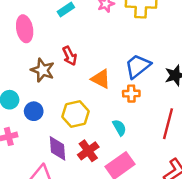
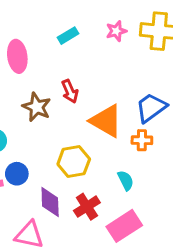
orange triangle: (101, 79) -> (106, 121), size x1.4
blue circle: (34, 111) -> (17, 174), moved

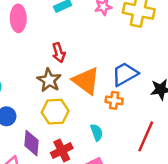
brown star: (37, 107) -> (49, 80), moved

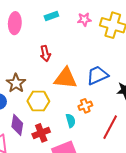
brown star: (49, 80) -> (16, 83), moved
orange triangle: (86, 81) -> (66, 78), turned -35
orange cross: (114, 100) -> (85, 106), moved, turned -32

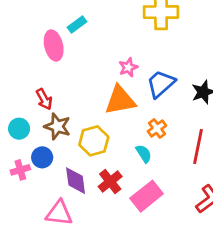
pink star: (84, 19) -> (128, 67), moved
pink ellipse: (15, 23) -> (54, 45), moved
red arrow: (45, 54) -> (44, 99), moved

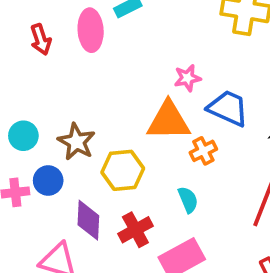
blue trapezoid: (161, 84) -> (228, 108), turned 56
red arrow: (44, 99) -> (41, 39), moved
orange cross: (157, 128) -> (203, 151), moved

